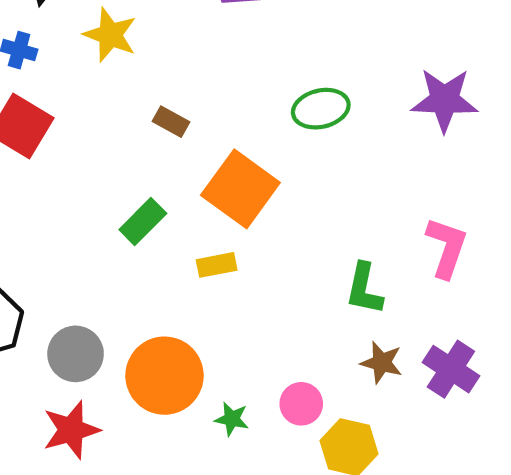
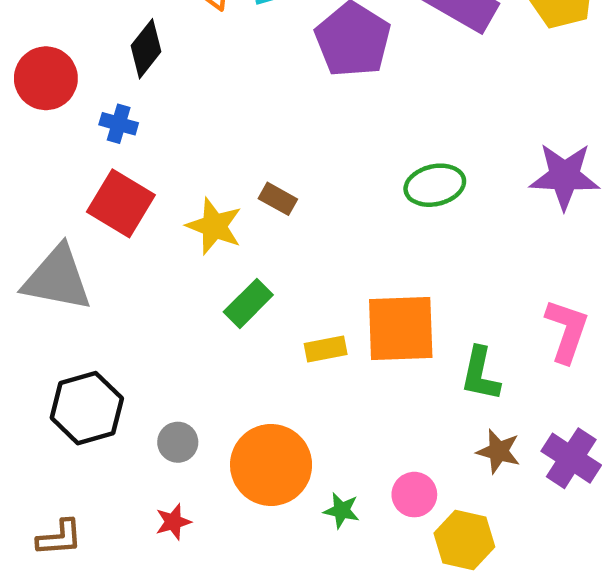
yellow star: (110, 35) -> (214, 226), moved
orange square: (240, 189) -> (401, 328), moved, turned -38
gray circle: (76, 354) -> (178, 442), size x0.7
red star: (71, 430) -> (173, 522), size x0.6

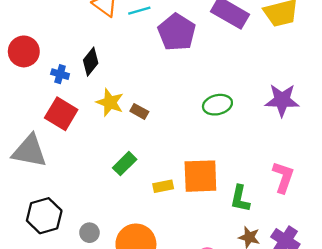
black diamond: (146, 49) -> (91, 62), moved
yellow star: (214, 226) -> (110, 102), moved

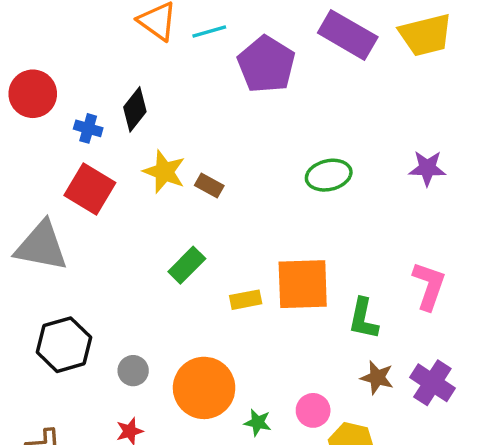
purple star: (282, 100) -> (427, 168), size x0.7

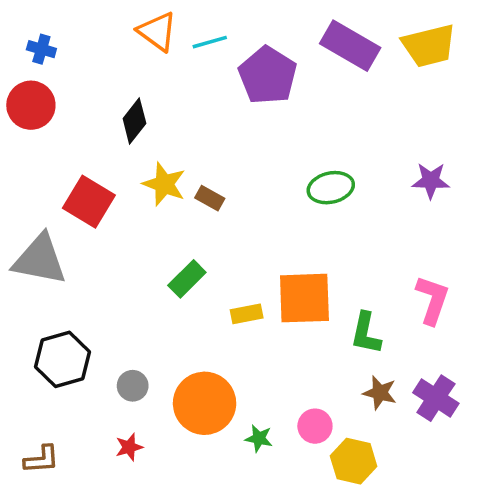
blue cross: (88, 128) -> (41, 49), moved

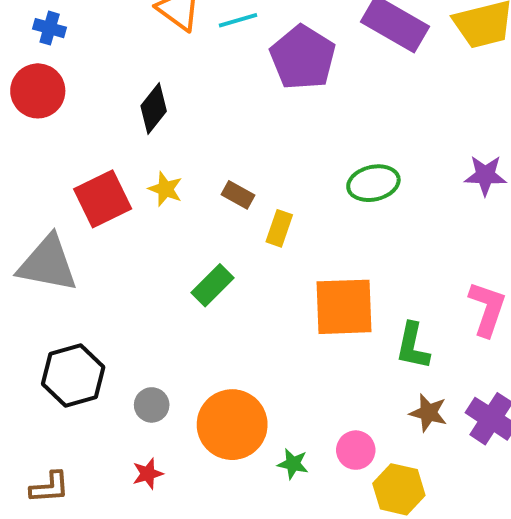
yellow star: (164, 184) -> (165, 189), moved, size x0.7
red square: (89, 202) -> (103, 199), turned 33
yellow rectangle: (247, 314) -> (279, 228), moved, turned -60

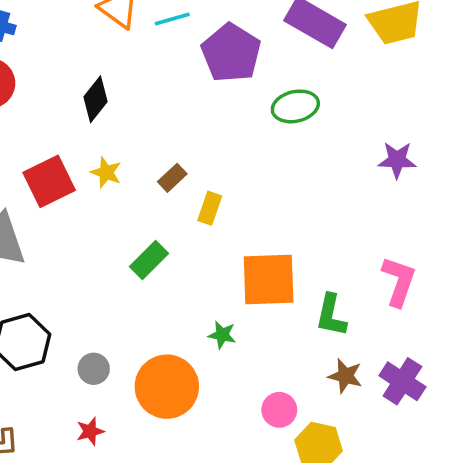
green ellipse: (373, 183) -> (295, 106), moved
brown rectangle: (238, 195) -> (172, 178), turned -72
green star: (293, 464) -> (222, 335), moved

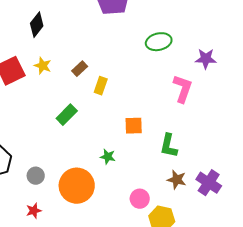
green ellipse: (295, 106) -> (159, 42), moved
orange square: (269, 280) -> (134, 126), size x0.6
pink L-shape: (399, 281) -> (183, 89), moved

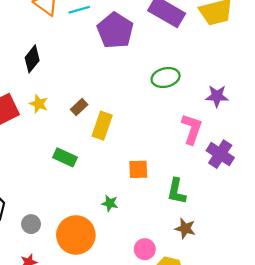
yellow rectangle: (101, 86) -> (102, 126), size x1.4
green rectangle: (67, 115) -> (65, 157), turned 70
purple cross: (209, 183) -> (220, 154), moved

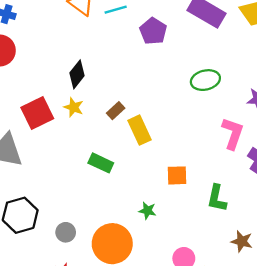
purple pentagon: (115, 31) -> (153, 31), size x0.7
black diamond: (32, 59) -> (77, 74), moved
yellow rectangle: (102, 126) -> (139, 130), turned -44
brown star: (185, 228) -> (242, 241), moved

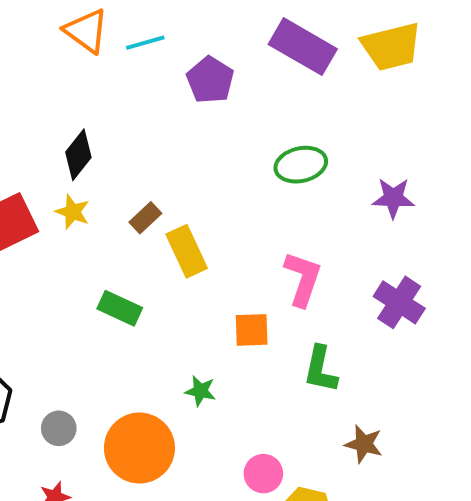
pink L-shape: (233, 133) -> (303, 279), moved

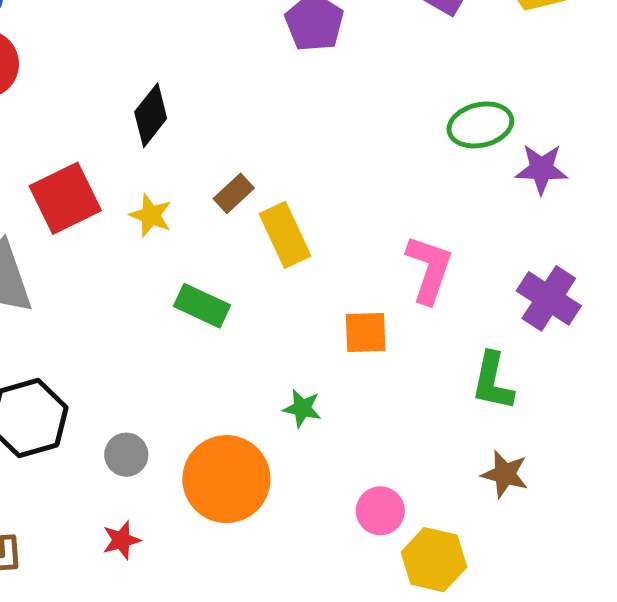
green ellipse: (301, 165) -> (480, 125), moved
yellow star: (73, 212) -> (151, 215), moved
green L-shape: (320, 369) -> (493, 381), moved

